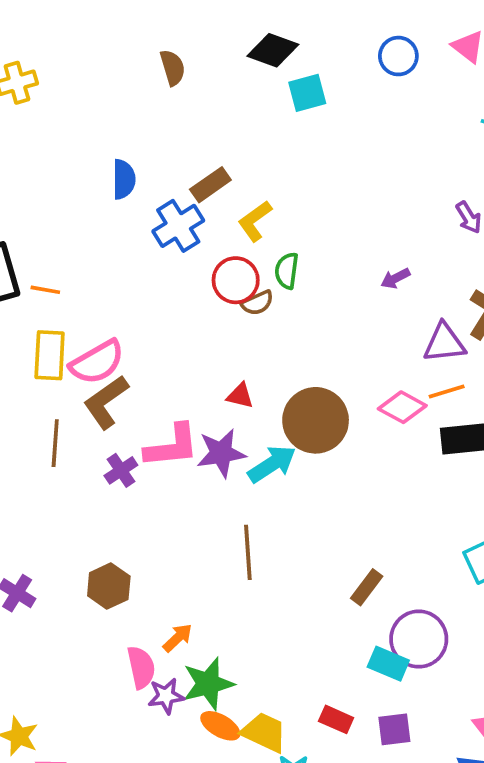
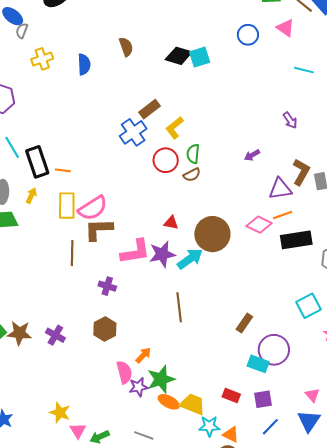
black diamond: (273, 50) -> (179, 56), moved
blue semicircle: (124, 179) -> (84, 64), moved
brown semicircle: (257, 303) -> (192, 175), moved
brown L-shape: (106, 402) -> (99, 229), turned 36
purple cross: (121, 470) -> (107, 286), moved, turned -36

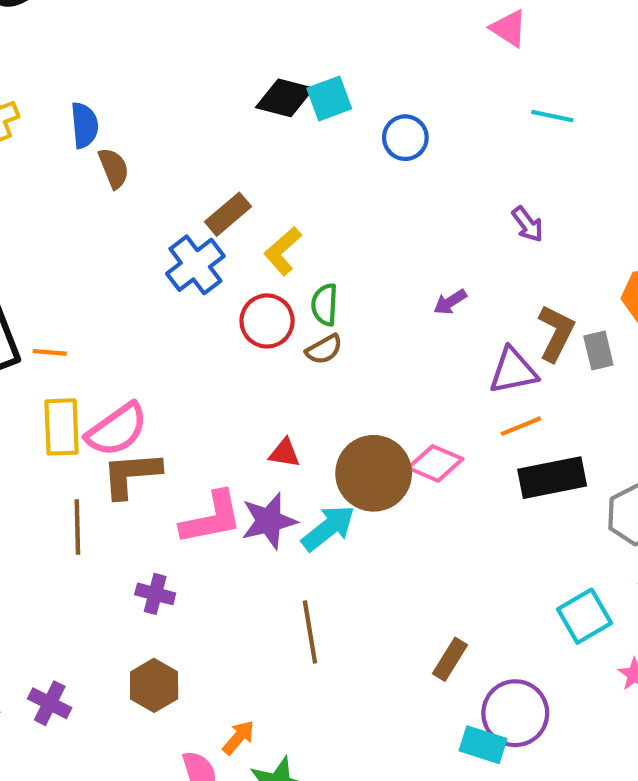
blue circle: (248, 35) -> (405, 138), moved
brown semicircle: (126, 47) -> (114, 168), moved
pink diamond: (259, 225) -> (435, 463), moved

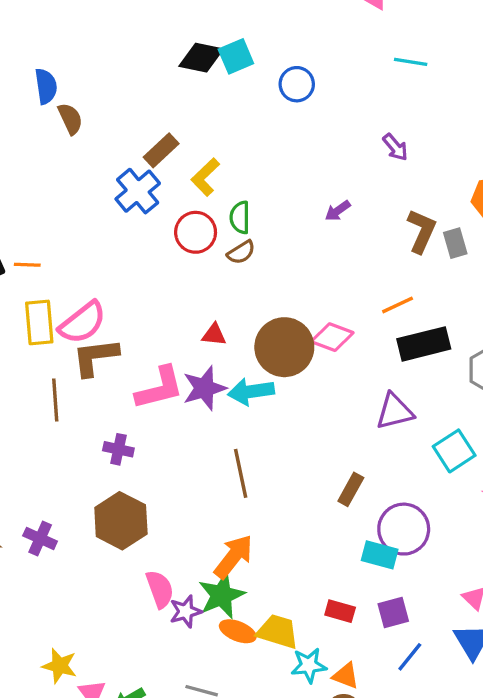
purple triangle: (513, 371) -> (395, 411), moved
cyan arrow: (328, 528) -> (251, 392), turned -147
brown hexagon: (154, 685) -> (121, 521), size x1.4
orange arrow: (239, 737) -> (233, 557), moved, size x1.6

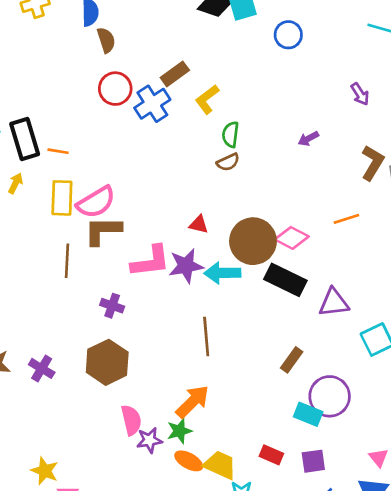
red circle: (196, 232) -> (115, 89), moved
black rectangle: (424, 344) -> (285, 280), moved, turned 33
green star: (222, 595) -> (179, 431), size x0.7

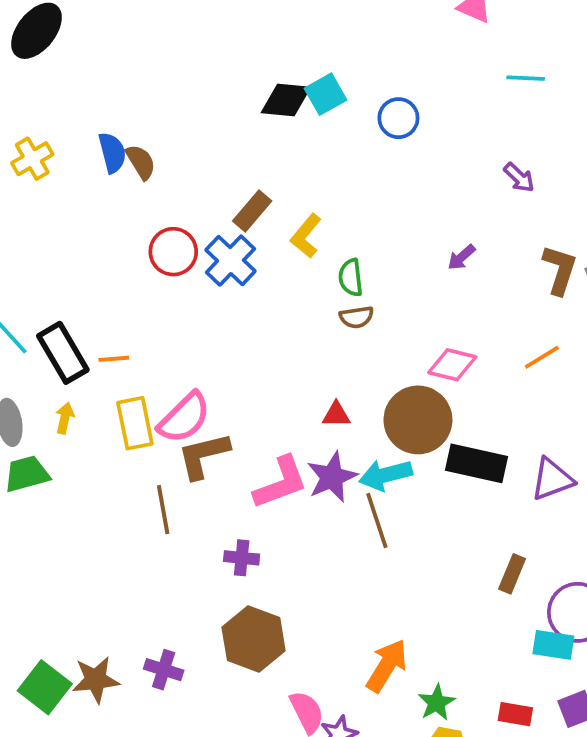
brown semicircle: (106, 40) -> (141, 162), moved
brown semicircle: (228, 162) -> (357, 317), turned 30
pink diamond: (292, 238) -> (452, 365), moved
brown line: (206, 336) -> (377, 521), moved
green star: (179, 431) -> (437, 703), moved

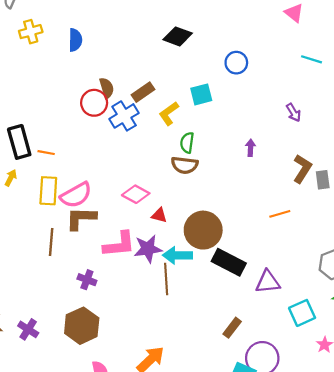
cyan square: (326, 94) -> (201, 94), moved
brown semicircle: (141, 162) -> (107, 88), moved
purple arrow: (461, 257) -> (250, 148), turned 119
brown semicircle: (357, 317) -> (185, 165), size x1.4
pink diamond: (452, 365) -> (136, 194), moved

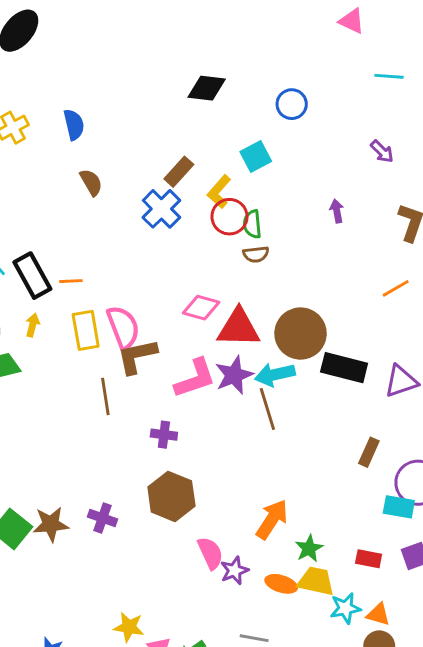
brown semicircle: (107, 88) -> (91, 182), moved
red circle: (94, 103) -> (229, 217), moved
brown semicircle: (185, 165) -> (256, 254), size x0.7
pink semicircle: (76, 195) -> (123, 327), turned -68
red triangle: (159, 215) -> (239, 328), size x2.0

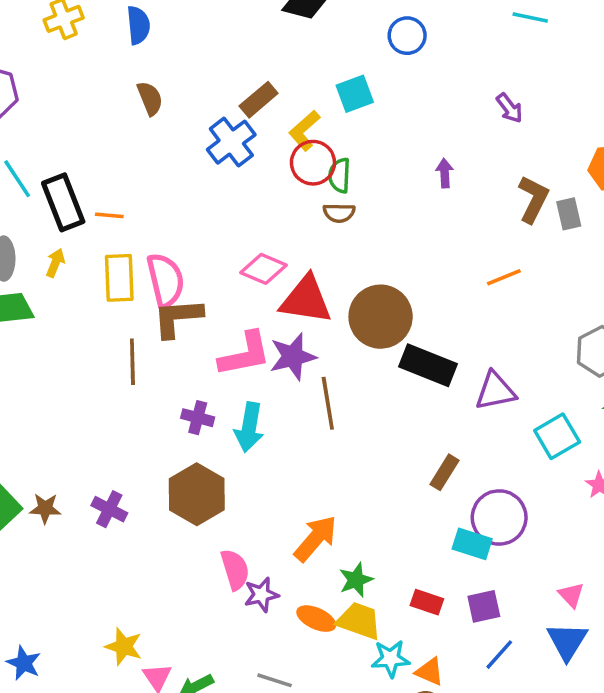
cyan arrow: (275, 375) -> (249, 427), moved, turned -75
brown star: (51, 524) -> (45, 508), size x0.7

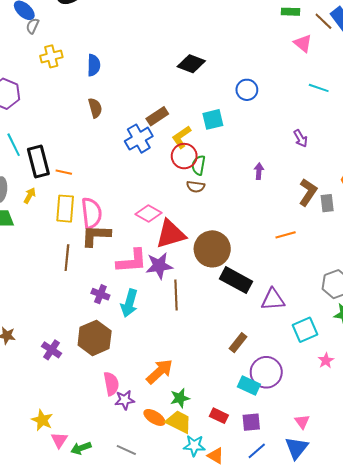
red triangle: (306, 300) -> (171, 234), turned -32
purple cross: (109, 509) -> (52, 350), moved

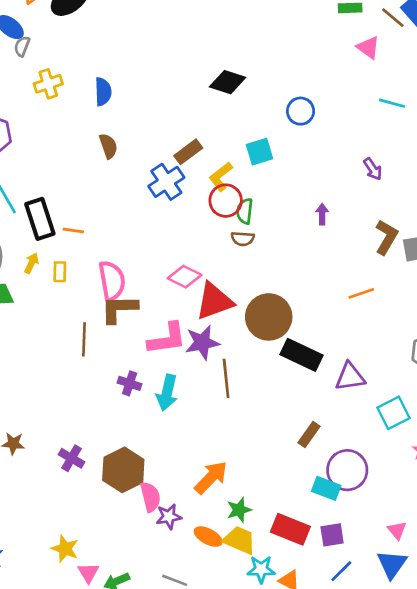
yellow rectangle: (65, 209) -> (60, 272), moved, size x0.6
brown hexagon: (95, 338) -> (123, 470), moved
red rectangle: (219, 416) -> (290, 529), size x1.6

